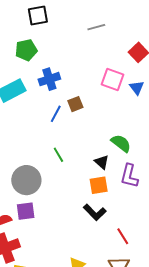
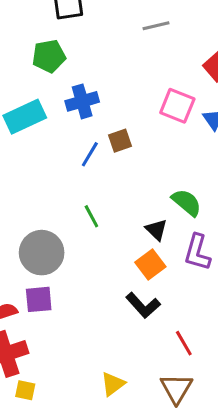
orange square: (99, 185) -> (150, 265), turned -30

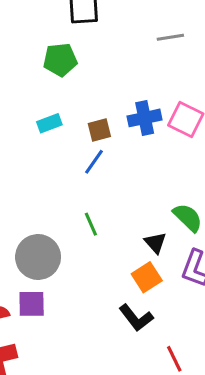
blue cross: (82, 101) -> (145, 118), moved
cyan rectangle: (25, 117) -> (49, 123), moved, size x0.6
brown square: (120, 141) -> (99, 130), moved

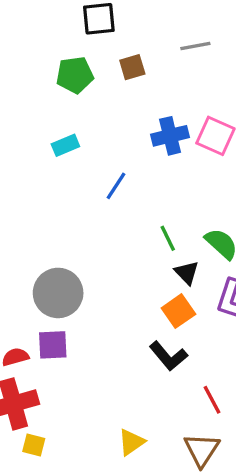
brown square: (99, 130) -> (132, 67), moved
green line: (91, 224) -> (168, 238), moved

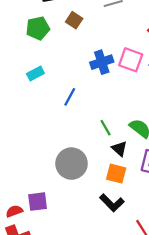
brown square: (132, 67) -> (74, 20), turned -35
gray circle: (58, 293) -> (72, 164), moved
orange square: (178, 311) -> (116, 174), turned -36

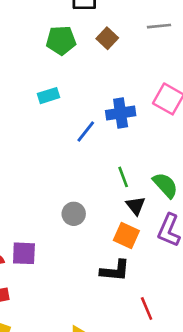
blue cross: (102, 62) -> (121, 113), moved
gray circle: (72, 164) -> (74, 214), size x0.6
black L-shape: (112, 203) -> (115, 271), turned -50

